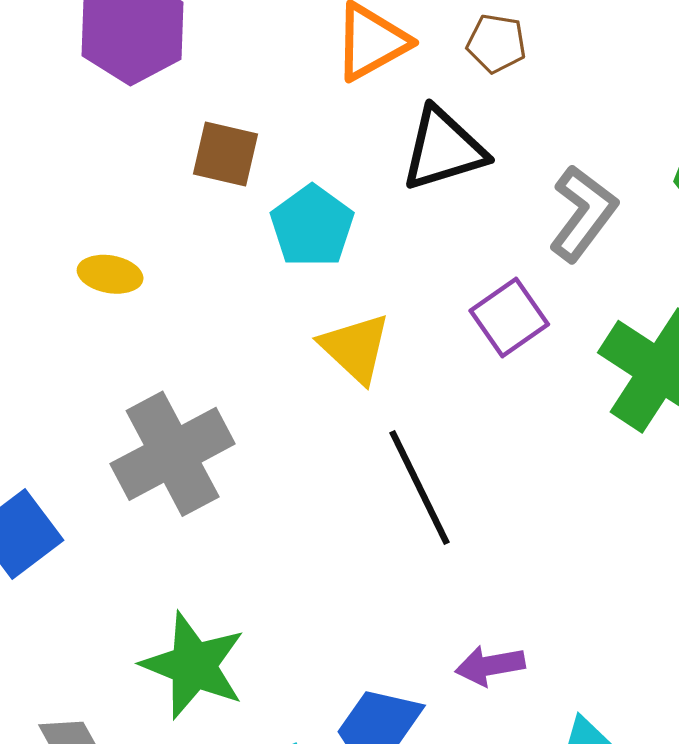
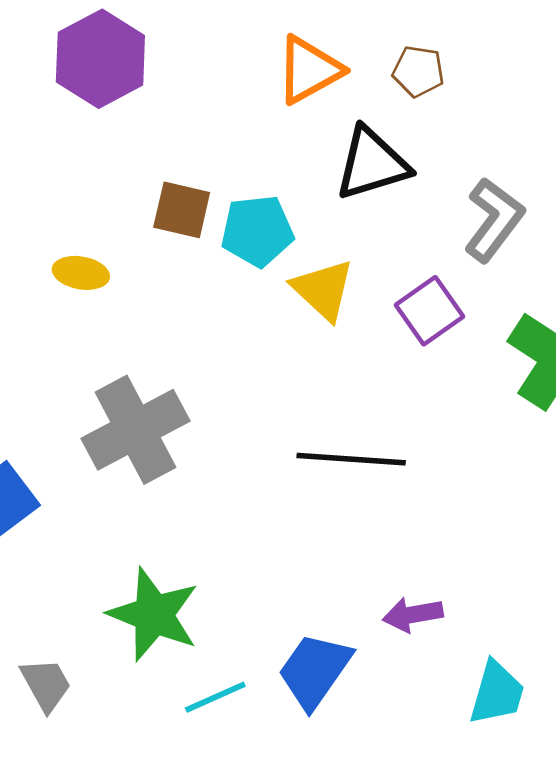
brown square: (225, 154) -> (182, 210), moved
cyan pentagon: (312, 226) -> (257, 231), turned 30
yellow triangle: (355, 348) -> (323, 290), moved
black line: (419, 487) -> (351, 459), turned -60

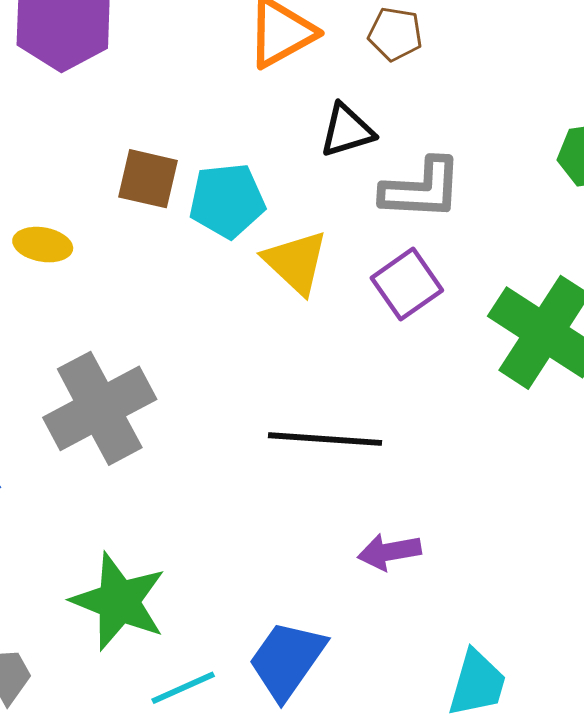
black triangle: (372, 164) -> (347, 130), size x0.7
gray L-shape: (494, 220) -> (422, 189), moved, turned 56
purple arrow: (413, 615) -> (389, 552), moved

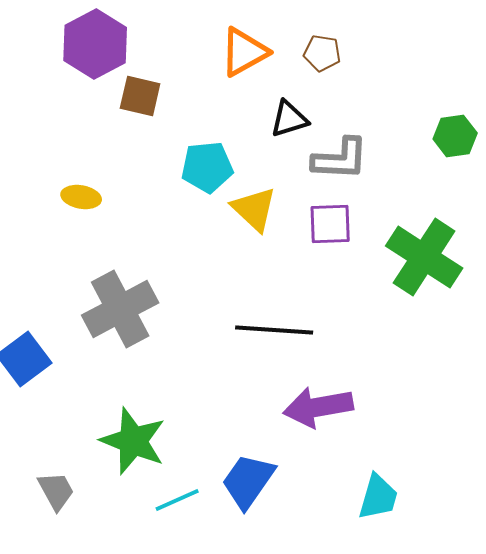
brown square: (148, 179) -> (140, 96), moved
purple square: (407, 284) -> (330, 224), turned 33
purple arrow: (389, 552) -> (318, 407), size x1.6

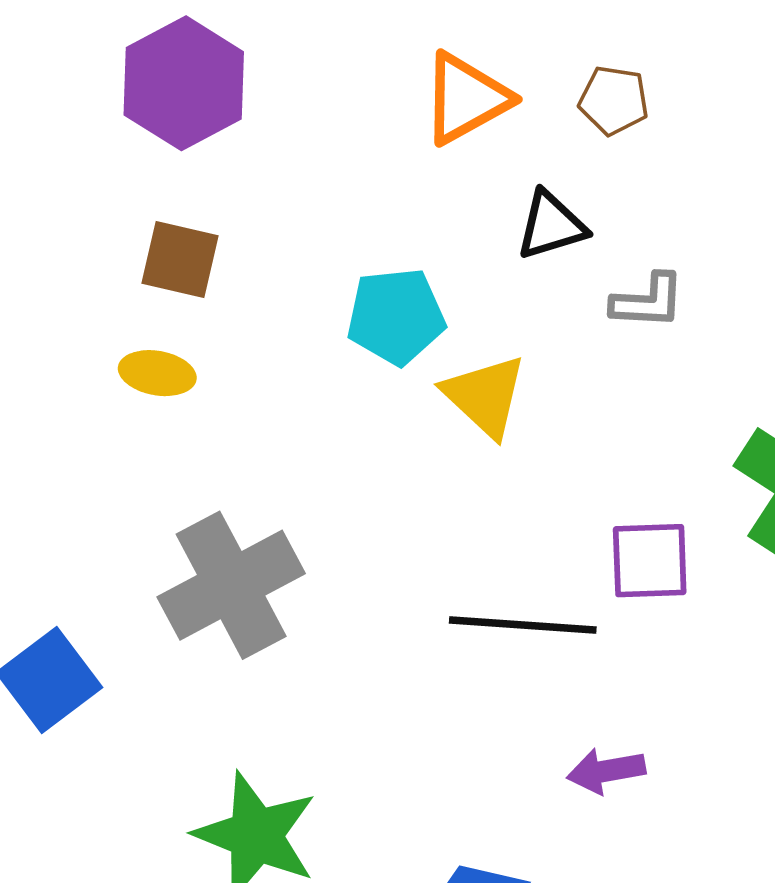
brown square: (140, 96) -> (180, 259), moved
gray L-shape: (340, 159) -> (648, 301), size x0.7
purple square: (330, 224) -> (650, 561), moved
purple arrow: (318, 407) -> (606, 771), size x0.6

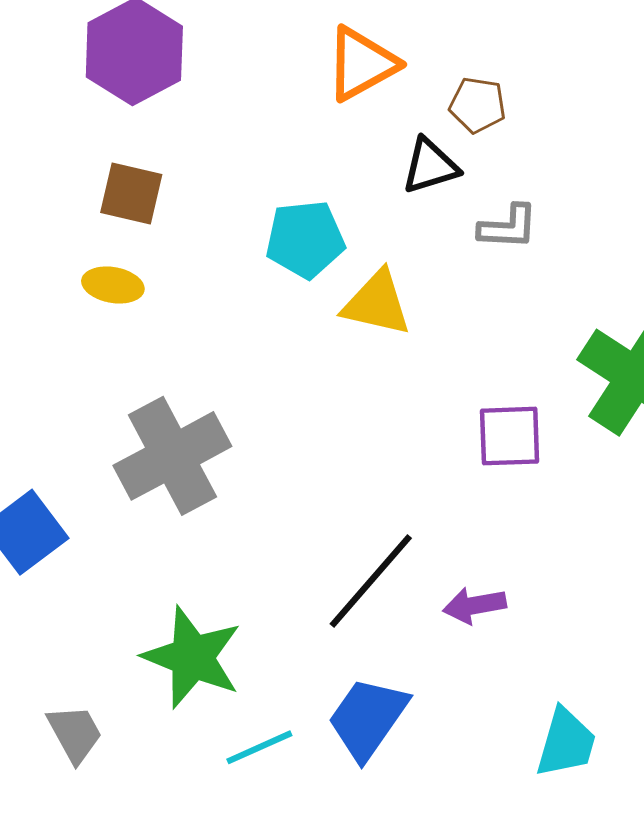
brown pentagon: (614, 100) -> (478, 105), moved
yellow triangle: (485, 396) -> (377, 303), turned -30
black line: (523, 625) -> (371, 581), moved, turned -53

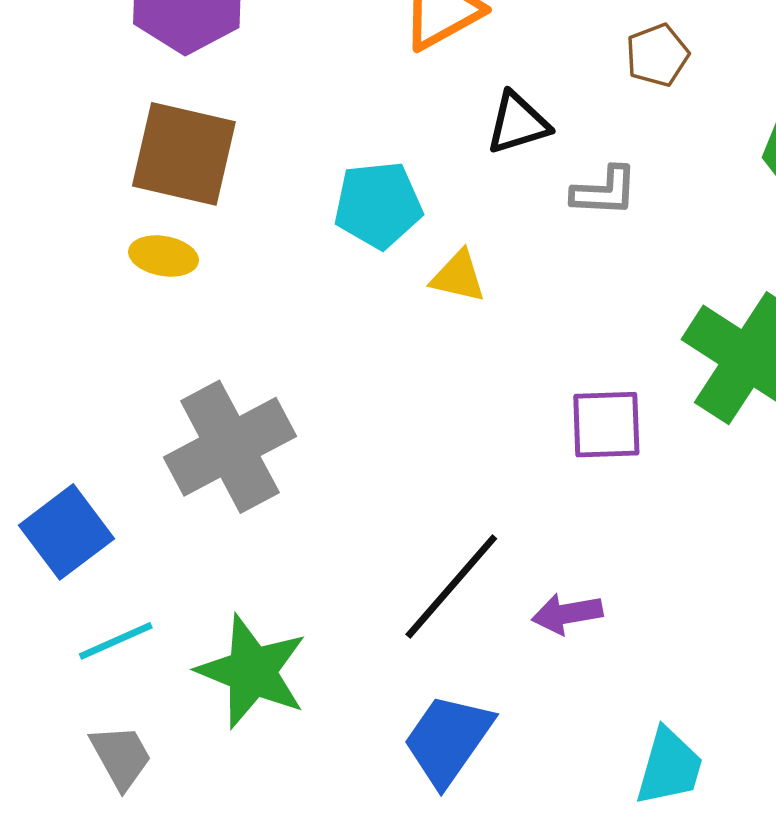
brown pentagon: (478, 105) -> (657, 55), moved, turned -30
brown square: (131, 193) -> (184, 154), size x1.5
yellow triangle: (377, 303) -> (458, 276), size x0.7
cyan line: (259, 747) -> (116, 641), moved

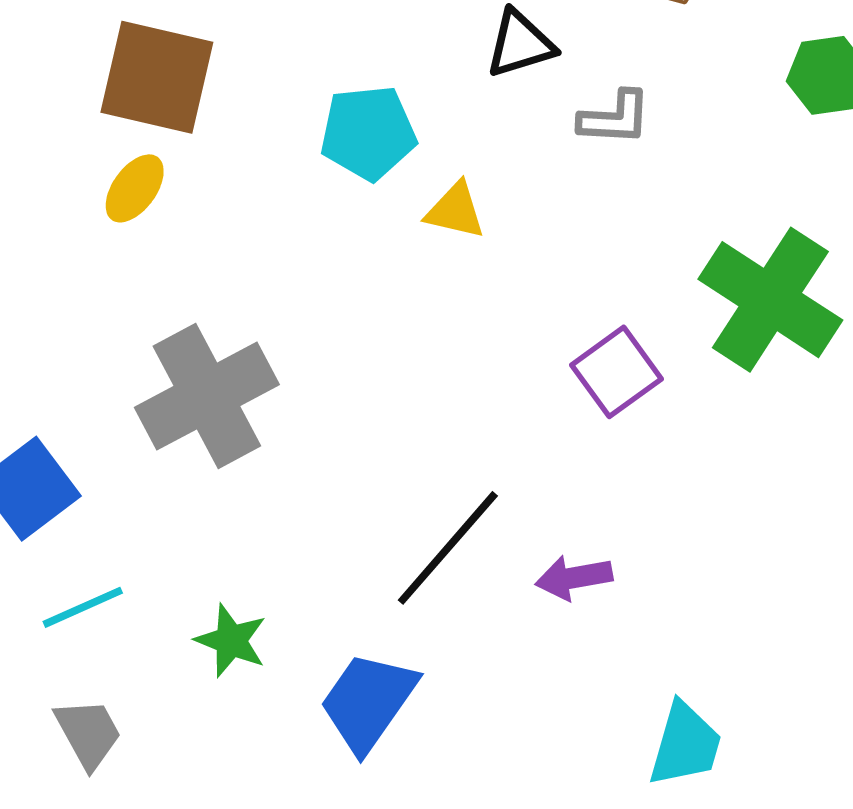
yellow ellipse: (163, 256) -> (135, 188), turned -64
purple square: (606, 425) -> (617, 372), turned -34
green star: (252, 672) -> (231, 641), size x0.6
blue trapezoid: (448, 740) -> (368, 702), moved

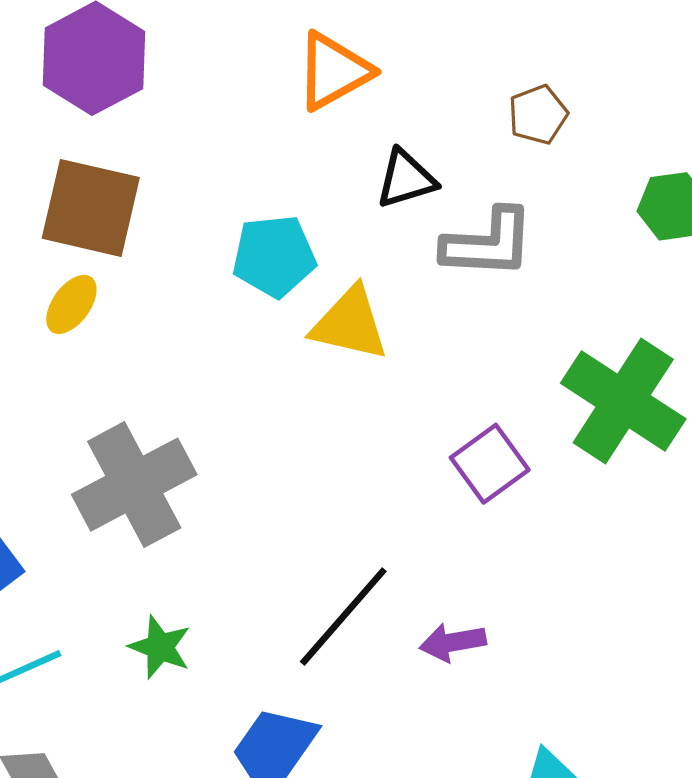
gray L-shape: (615, 118) -> (488, 243), size x1.5
yellow triangle: (455, 211) -> (350, 324), size x1.5
green star: (231, 641) -> (160, 647), moved

